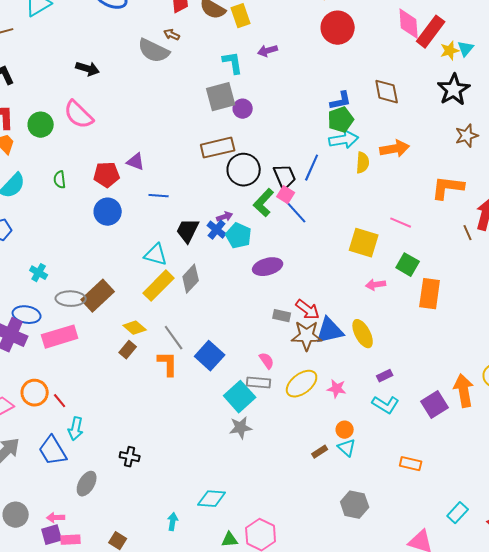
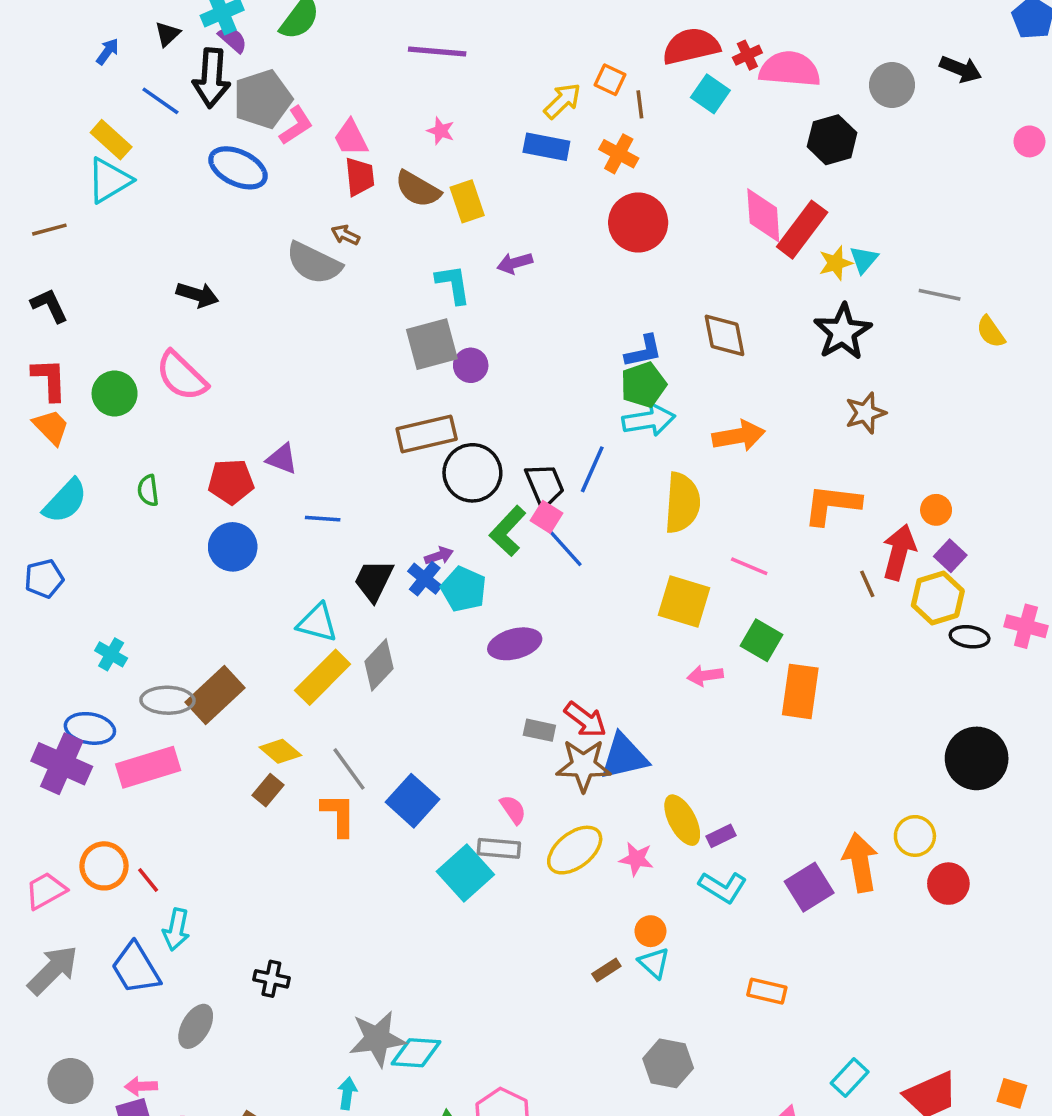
yellow semicircle: (363, 163) -> (682, 503), moved, size x1.6
yellow ellipse: (363, 334) -> (682, 820), moved
gray star: (241, 428) -> (377, 1039), moved, size x1.4

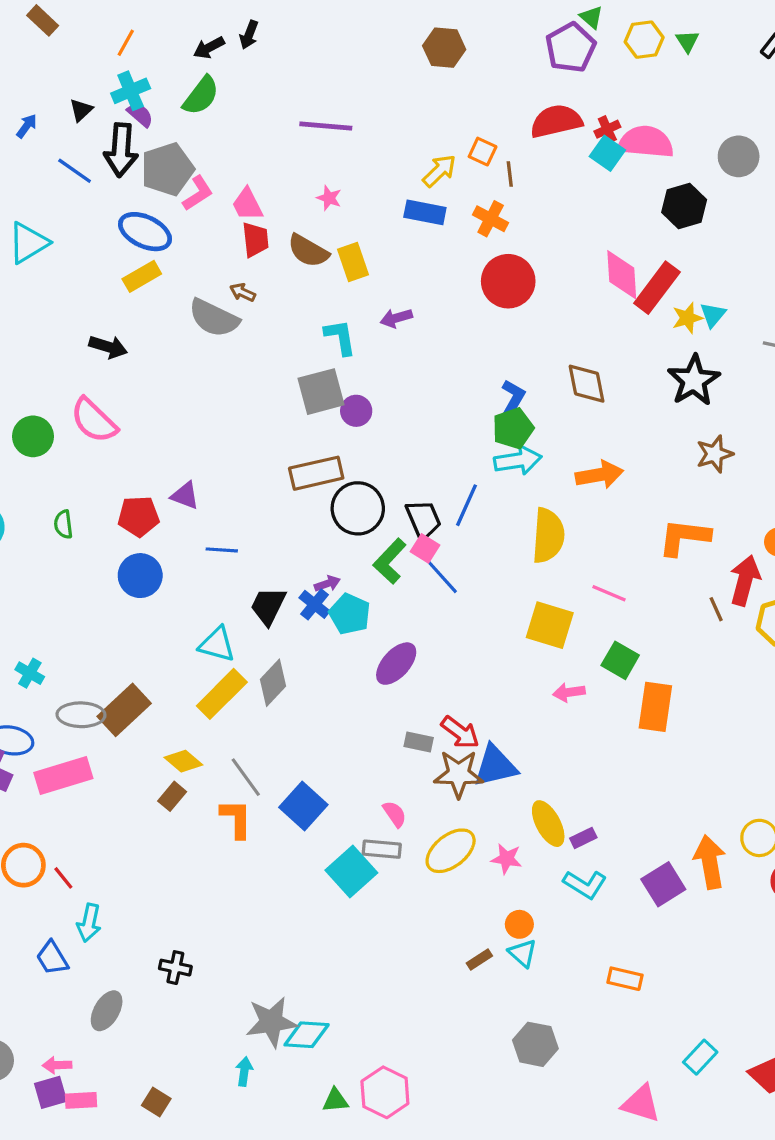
cyan square: (710, 94) -> (607, 153), moved
yellow rectangle: (111, 140) -> (142, 276), moved, turned -72
blue L-shape: (643, 351) -> (513, 398), turned -48
purple ellipse: (515, 644) -> (396, 664), turned -33
blue trapezoid: (136, 968) -> (52, 958), size x0.7

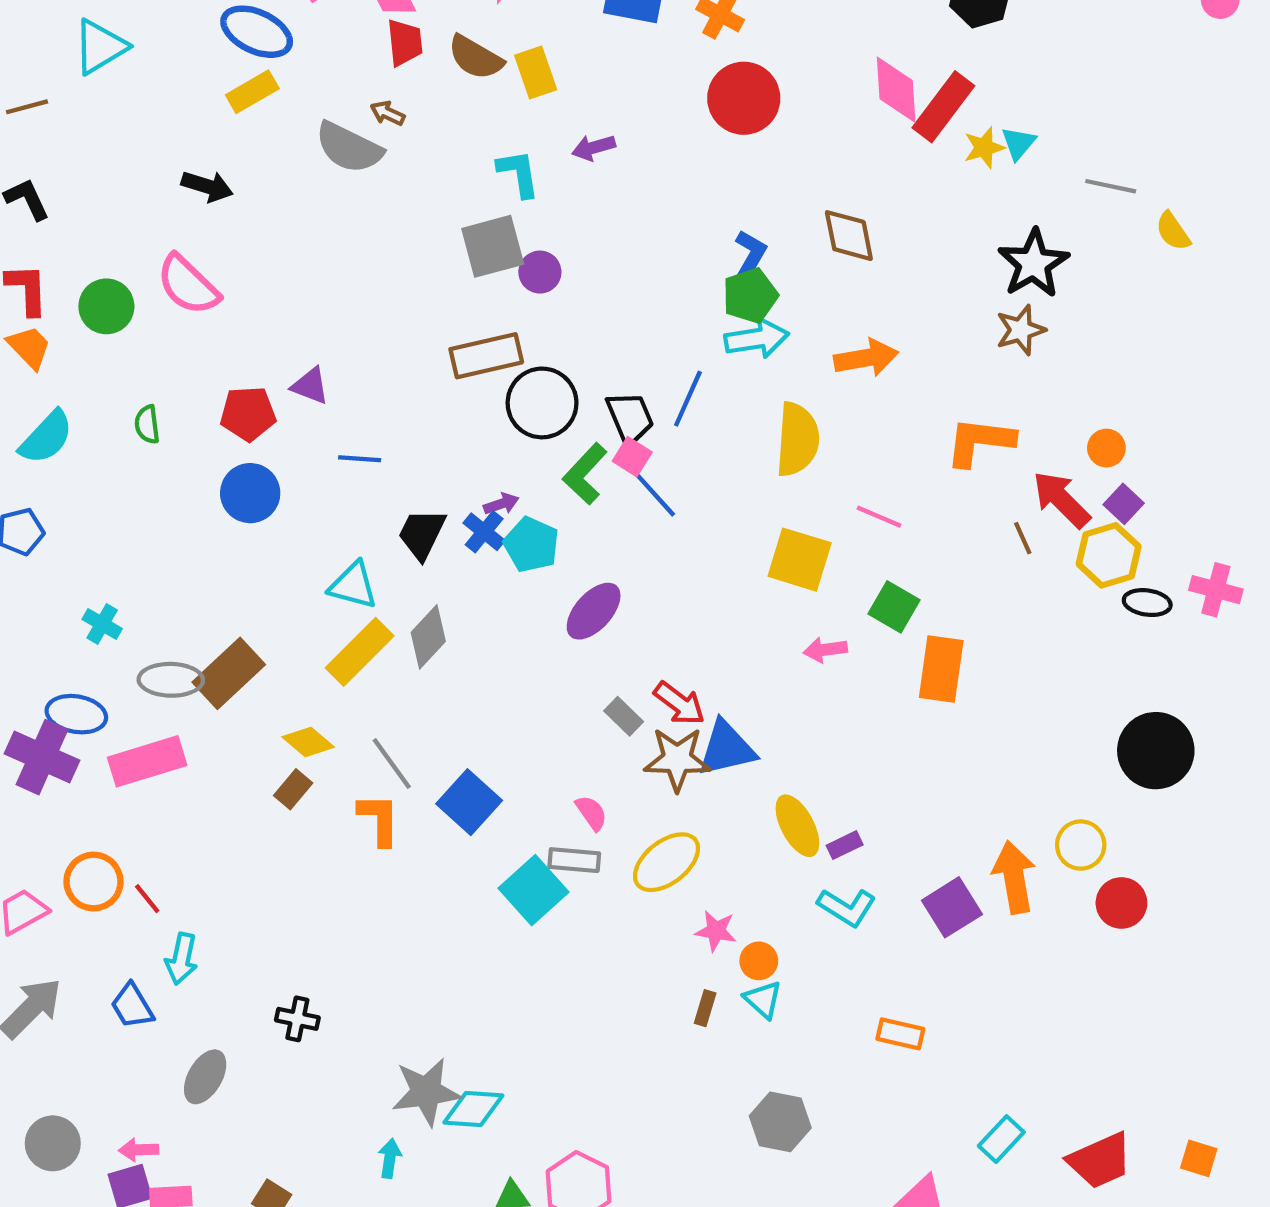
black star: (694, 380) -> (1033, 263), moved
red arrow: (745, 580) -> (1061, 500), turned -60
gray rectangle: (419, 742) -> (624, 716), turned 32
pink star: (507, 859) -> (716, 931), moved
brown rectangle: (479, 960) -> (705, 1008), turned -40

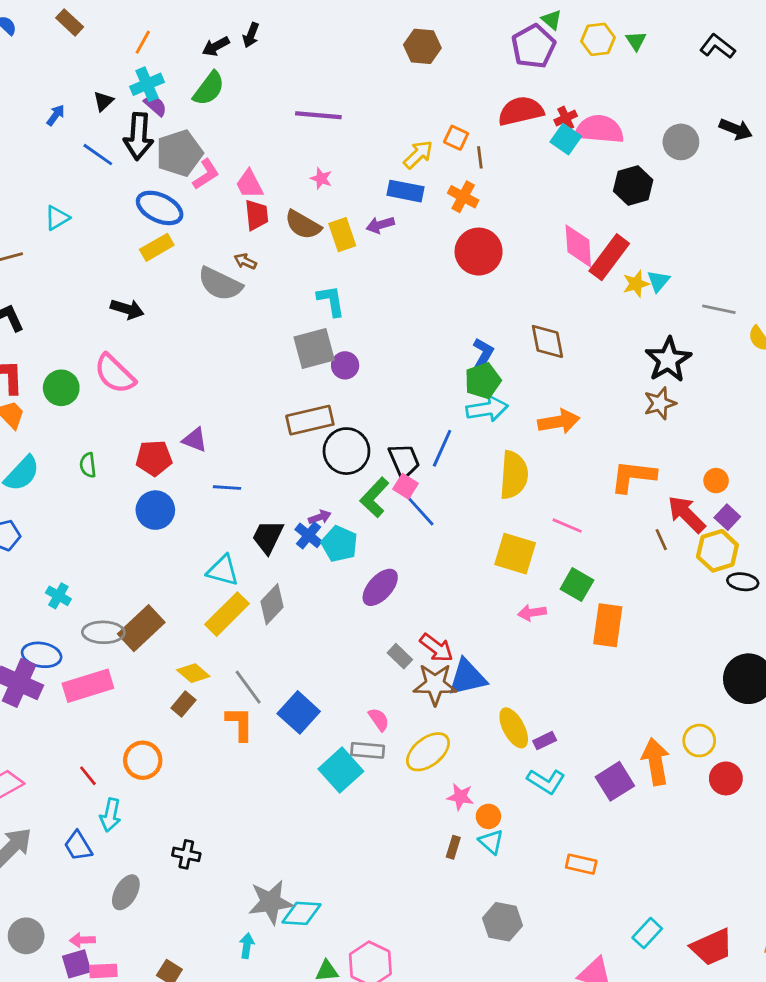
cyan triangle: (100, 47) -> (57, 218), size x0.7
purple arrow: (594, 148) -> (380, 225), moved
orange circle: (94, 882) -> (143, 760), moved

